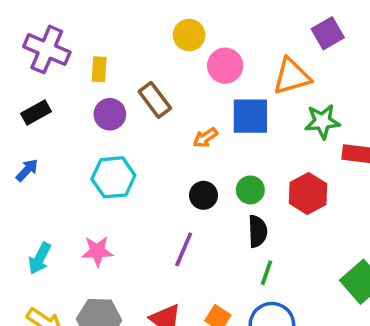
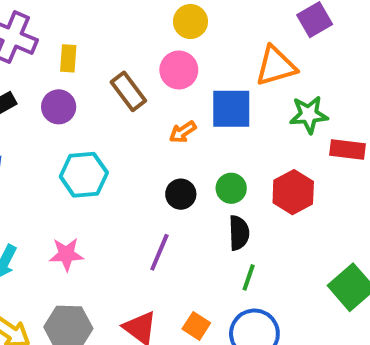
yellow circle: (189, 35) -> (190, 22), moved
pink circle: (225, 66) -> (179, 70), moved
purple circle: (110, 114) -> (59, 107), moved

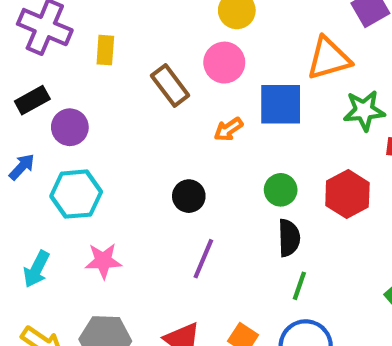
purple circle: (59, 107) -> (70, 127), moved
cyan hexagon: (84, 175) -> (76, 194), moved
black circle: (181, 194) -> (189, 196), moved

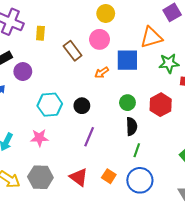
cyan hexagon: (76, 194) -> (50, 105), moved

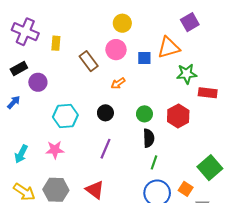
blue square: (127, 60) -> (144, 58), moved, size x0.6
black circle: (82, 106) -> (105, 113), moved
orange square: (109, 176) -> (186, 189), moved

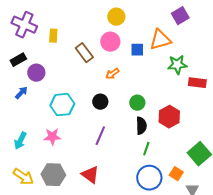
blue arrow: (14, 102) -> (21, 93), moved
red hexagon: (178, 116) -> (169, 117), moved

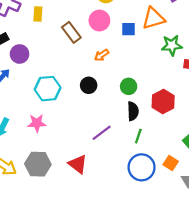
purple line: (100, 136) -> (102, 133), moved, turned 30

